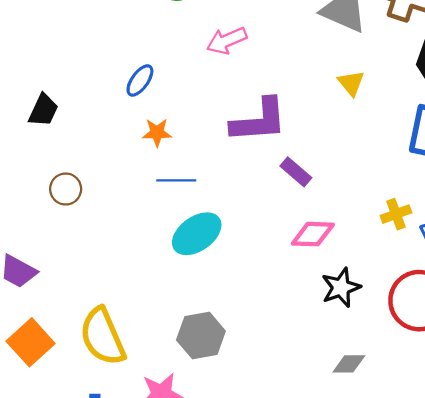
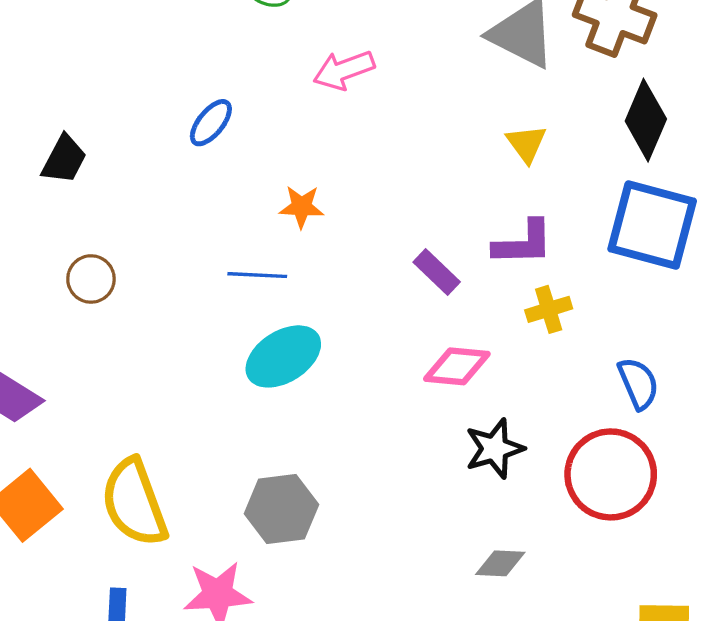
purple L-shape: (259, 121) -> (523, 243), moved, size x0.7
orange star: (157, 133) -> (302, 207), moved
yellow cross: (396, 214) -> (549, 309), moved

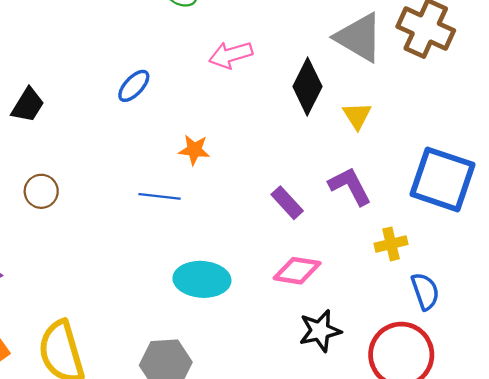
black diamond: (646, 120) -> (307, 86), moved
purple L-shape: (523, 243) -> (350, 186), turned -120
yellow cross: (549, 309) -> (391, 244), moved
cyan ellipse: (283, 356) -> (202, 279), moved, turned 32

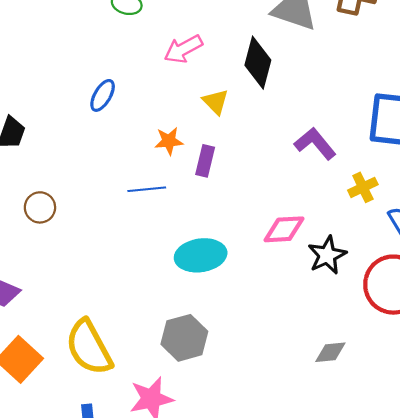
yellow triangle: (357, 116) -> (216, 102), moved
purple rectangle: (287, 203) -> (205, 161), moved, turned 68
black star: (320, 331) -> (327, 255), moved

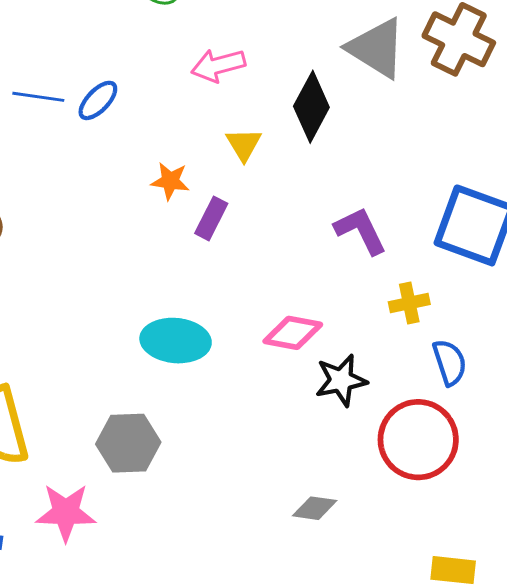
blue line: (147, 189) -> (38, 97), moved

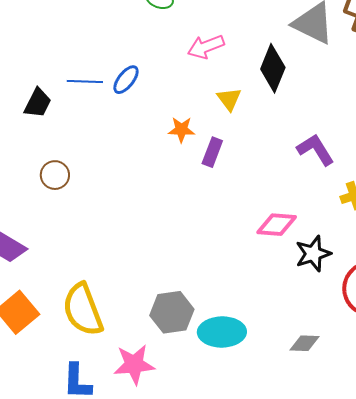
cyan ellipse: (176, 341) -> (222, 332), moved

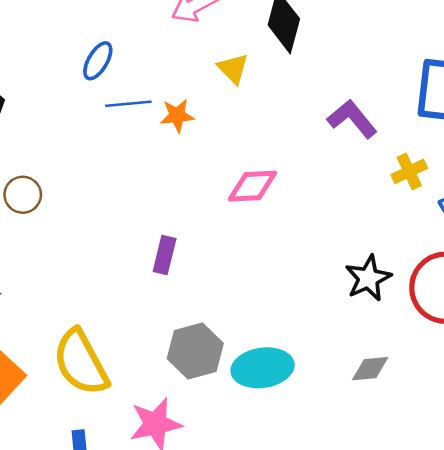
blue line: (85, 81) -> (128, 104), moved
purple rectangle: (212, 152) -> (165, 255), moved
pink diamond: (277, 225) -> (252, 186), moved
black star: (313, 254) -> (368, 278), moved

